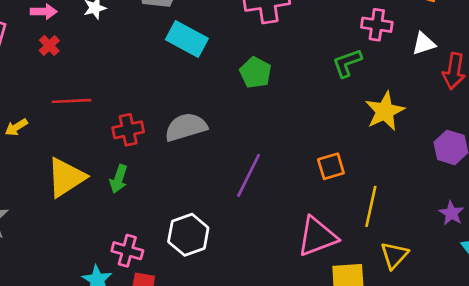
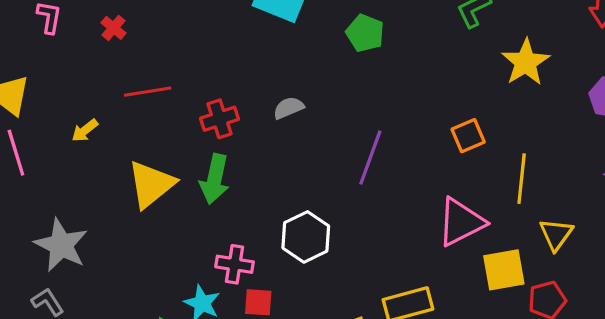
gray semicircle: (186, 127) -> (289, 108), size x0.6
green arrow: (119, 179) -> (215, 179), size x1.4

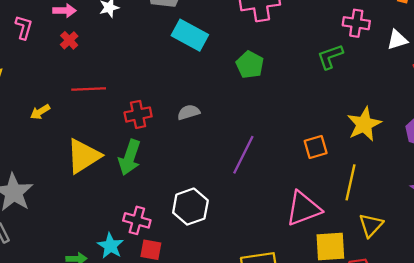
yellow star: (526, 62) -> (364, 124), moved

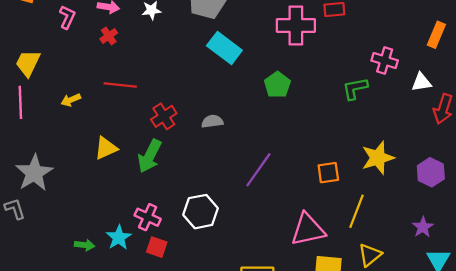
red cross: (138, 114) -> (164, 116), turned -30
yellow triangle: (83, 156) -> (106, 148), size x0.7

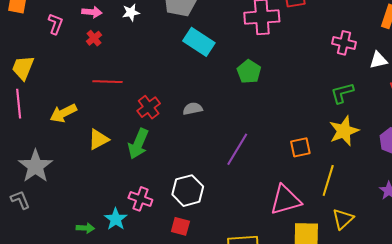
green L-shape: (355, 89) -> (342, 93), moved
yellow arrow: (71, 100) -> (63, 113), moved, size x1.5
red square: (157, 247) -> (180, 226), moved

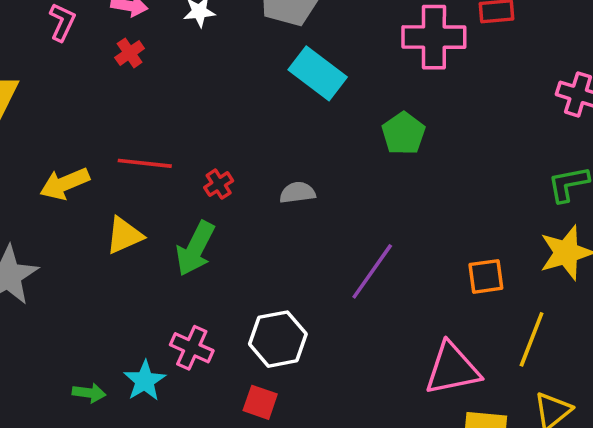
red line: (107, 82) -> (145, 163), moved
red cross: (149, 107) -> (219, 184), size x0.7

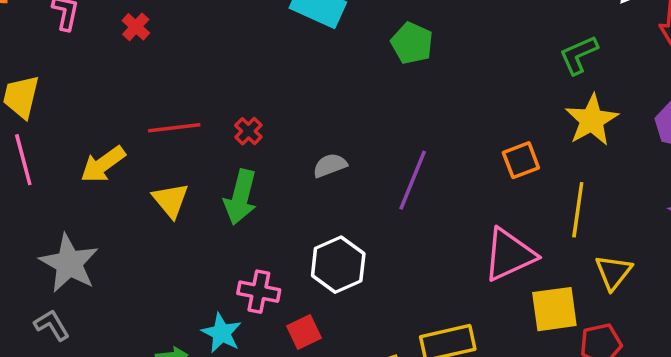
gray semicircle: (297, 193) -> (330, 165), moved
yellow triangle: (124, 235) -> (171, 200), turned -33
red square: (260, 402) -> (304, 332), moved, turned -32

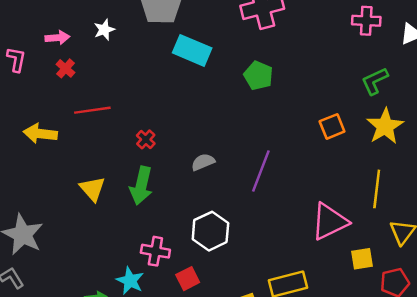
red line: (174, 128) -> (92, 110), moved
orange square: (521, 160) -> (332, 126), moved
yellow arrow: (103, 164) -> (40, 134), moved, turned 44
yellow square: (554, 309) -> (362, 259), size x0.7

